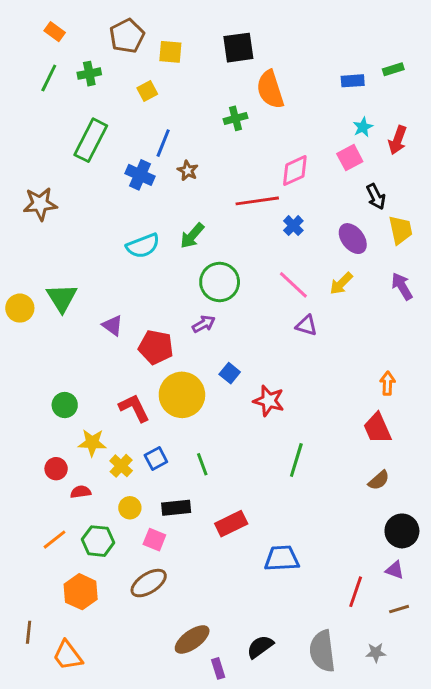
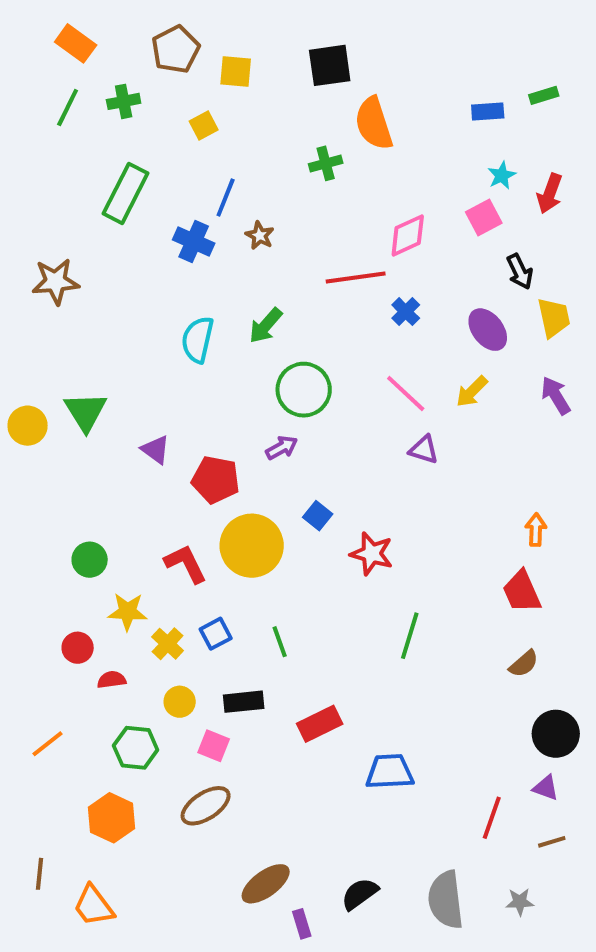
orange rectangle: (55, 32) -> (76, 43), size x1.4
cyan semicircle: (143, 246) -> (198, 340), turned 124
orange line: (55, 540) -> (48, 744), moved

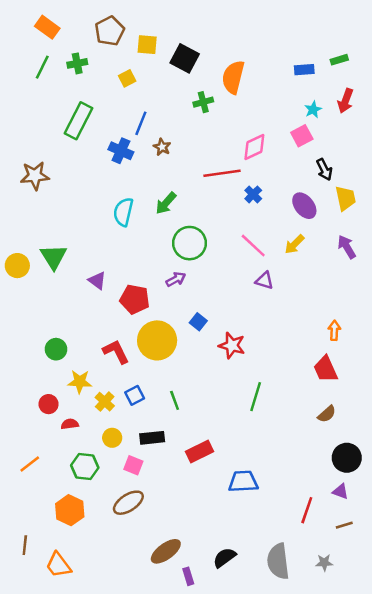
black square: (330, 65) -> (185, 58), moved, turned 36
orange semicircle: (374, 123) -> (233, 77), turned 32
red arrow: (550, 193) -> (346, 101), moved

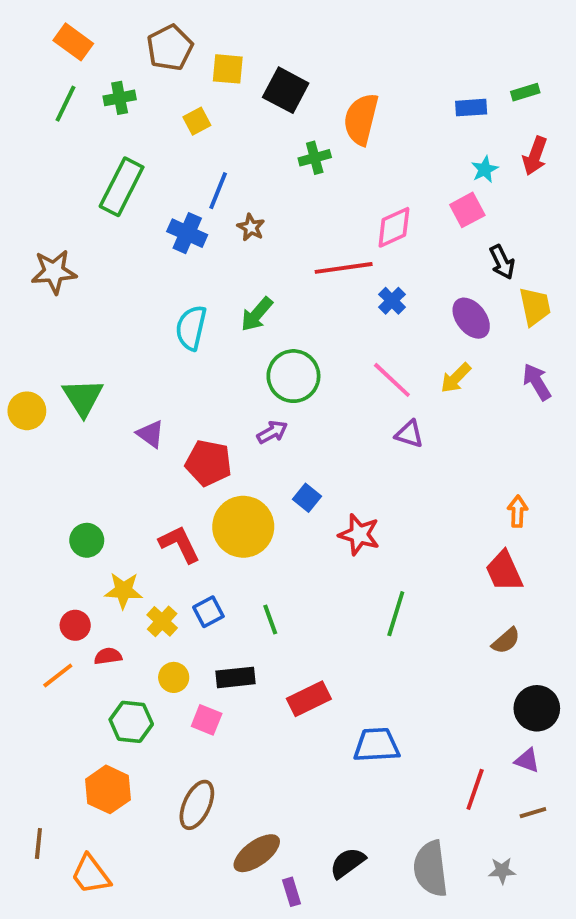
orange line: (30, 464) -> (58, 675), moved
brown ellipse: (128, 503) -> (197, 805), moved, turned -32

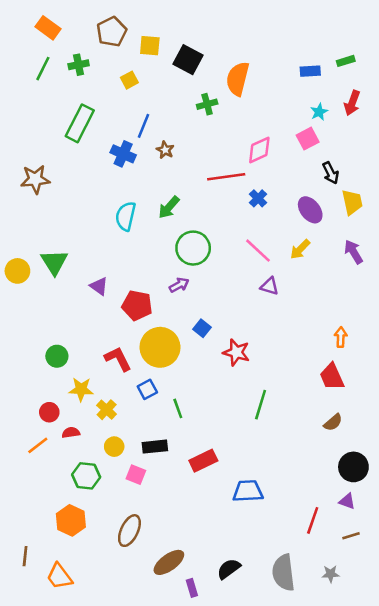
blue square: (208, 612) -> (147, 389), moved

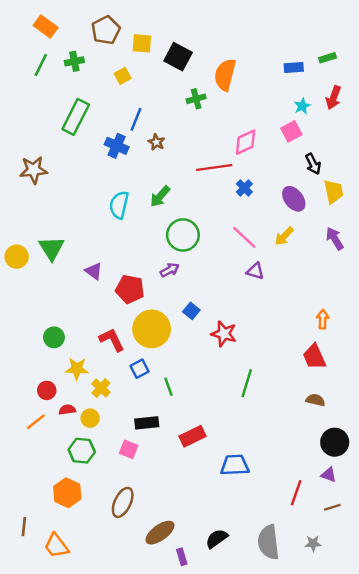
brown semicircle: (333, 422) -> (315, 400), turned -126
yellow circle: (114, 447) -> (90, 418), moved

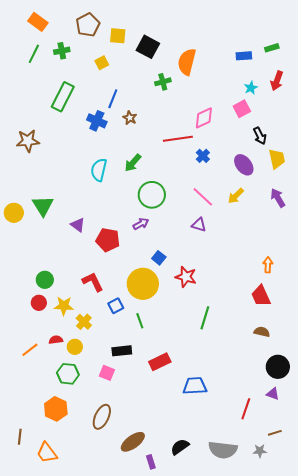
purple triangle: (255, 271) -> (199, 225), moved
yellow circle: (152, 329) -> (143, 284), moved
red circle: (47, 390) -> (39, 303), moved
brown line: (332, 507) -> (275, 433), moved
gray semicircle: (268, 542) -> (223, 450), turned -76

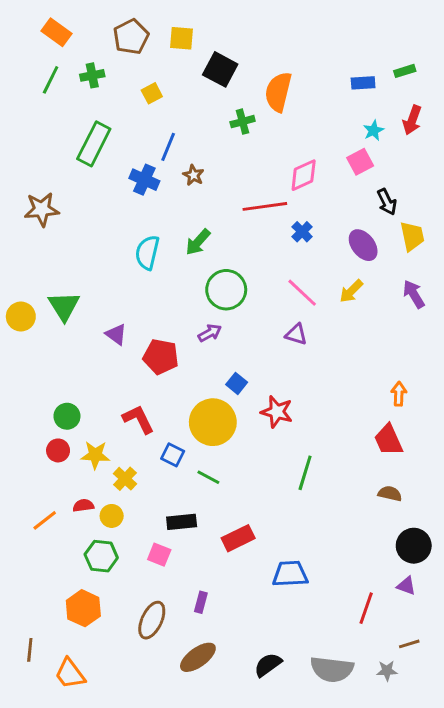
yellow square: (118, 36) -> (182, 38), moved
blue square: (116, 306) -> (173, 455), turned -35
green line: (140, 321) -> (208, 477), turned -42
purple rectangle: (151, 462) -> (201, 602), moved, turned 32

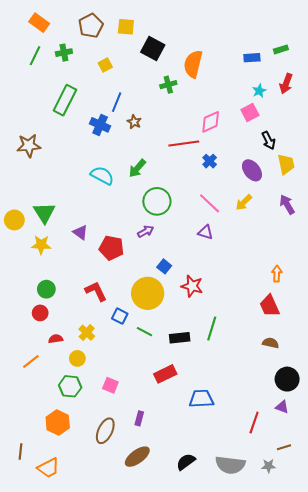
cyan semicircle: (147, 253) -> (102, 176), turned 105
yellow star: (95, 455) -> (41, 245), moved
red semicircle: (83, 506) -> (56, 339), moved
black rectangle: (182, 522) -> (180, 338), moved
orange trapezoid: (70, 674) -> (48, 468), turned -80

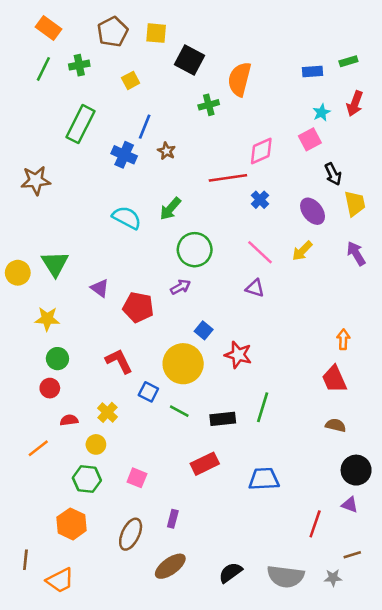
yellow star: (41, 245) -> (47, 319), moved
blue trapezoid: (201, 399) -> (264, 479), moved

